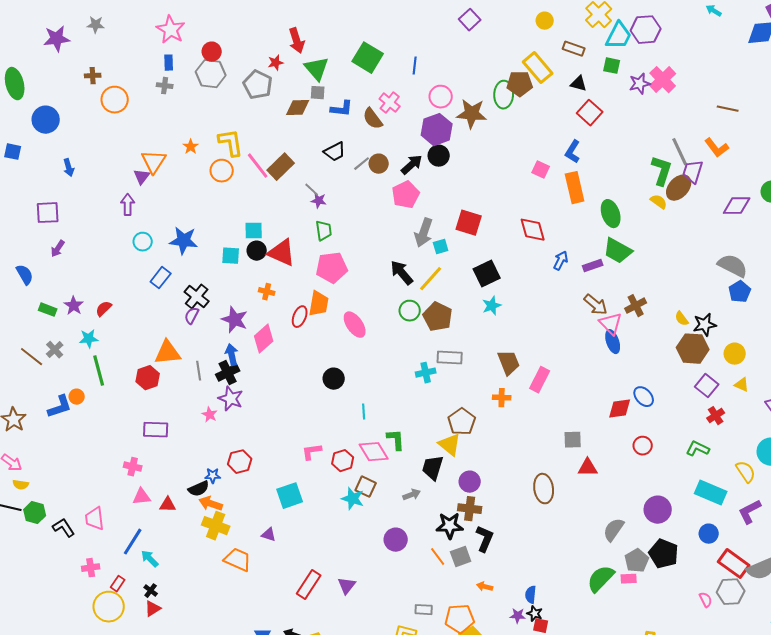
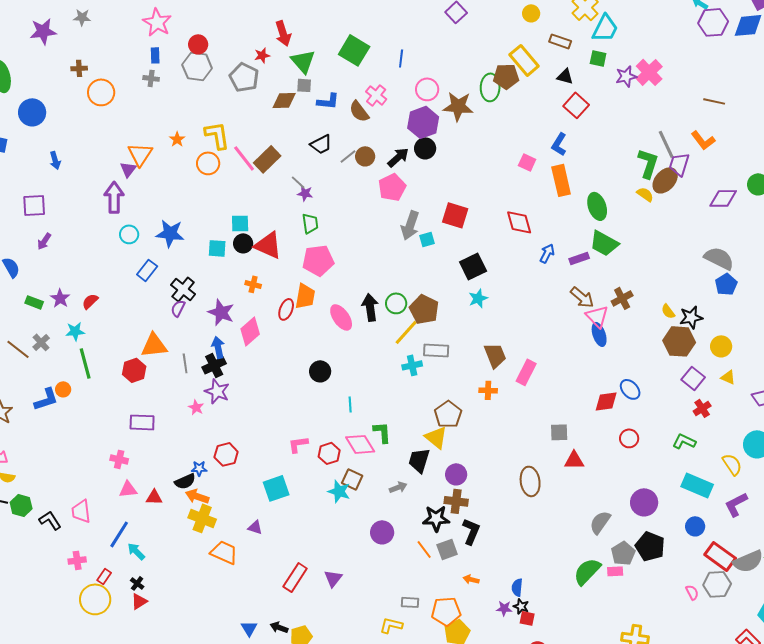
purple hexagon: (646, 30) -> (713, 22), moved
purple arrow: (128, 205) -> (114, 197), size x1.4
black arrow: (402, 273) -> (370, 307), moved, turned 32
yellow line: (431, 279) -> (406, 332), moved

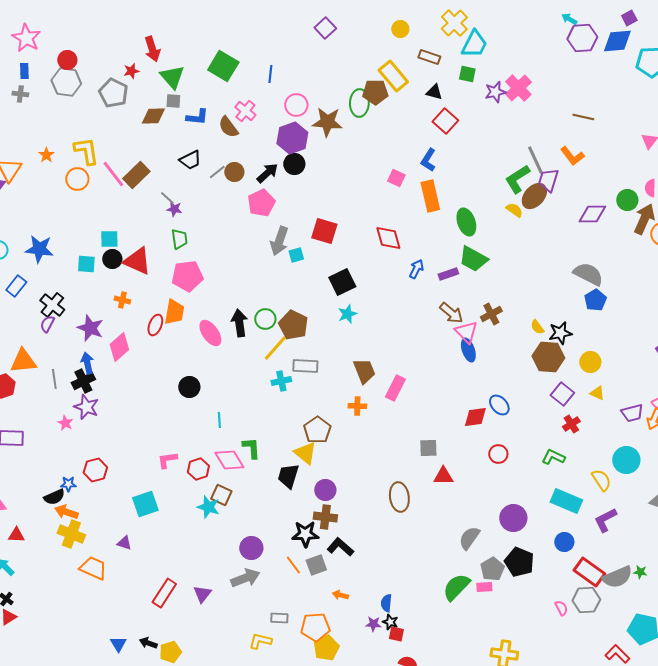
green L-shape: (648, 163) -> (517, 179), turned -140
gray arrow: (398, 487) -> (245, 578), moved, size x1.6
red triangle: (154, 497) -> (16, 535), moved
black L-shape: (471, 531) -> (340, 547), turned -72

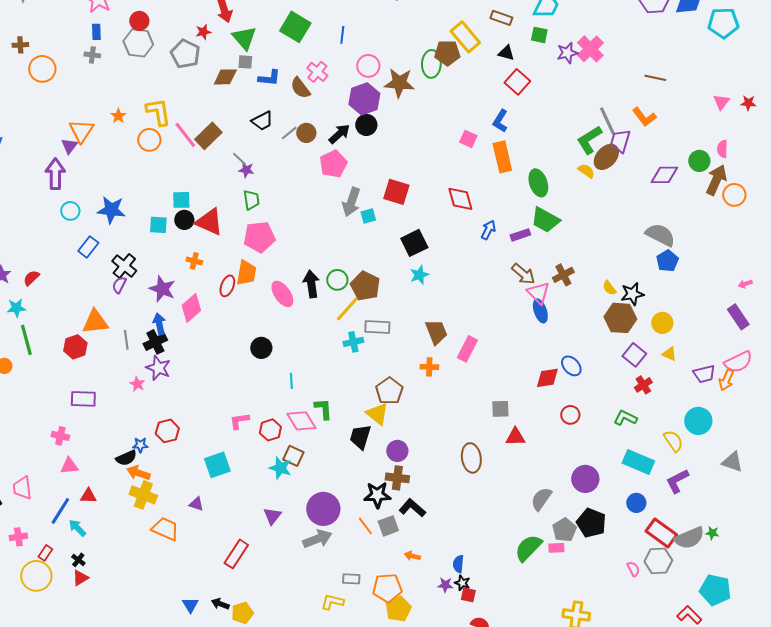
purple circle: (251, 548) -> (323, 509), size x1.4
purple triangle: (202, 594) -> (272, 516), moved

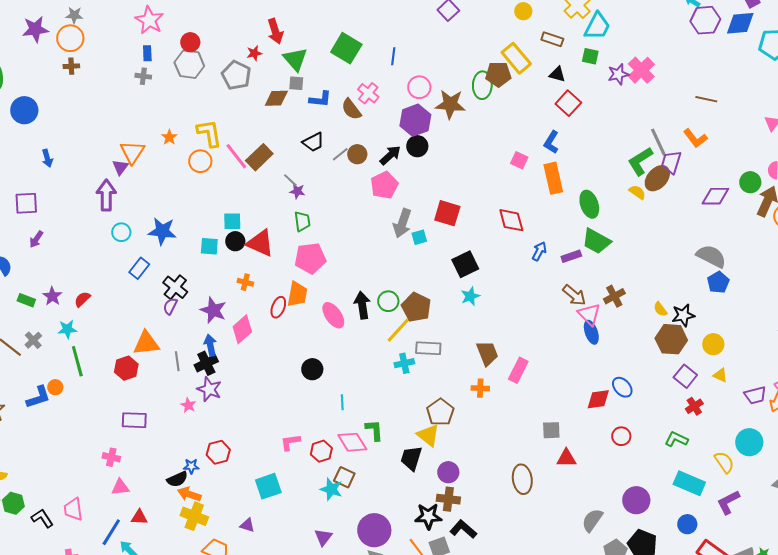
orange circle: (42, 69) -> (70, 38), moved

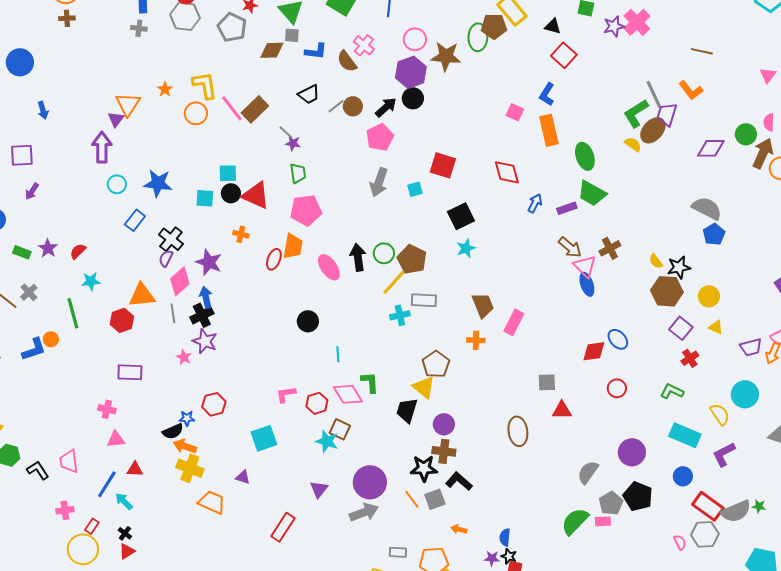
gray arrow: (402, 223) -> (379, 182), moved
cyan star: (67, 329) -> (91, 281), moved
pink diamond: (242, 329) -> (180, 281), moved

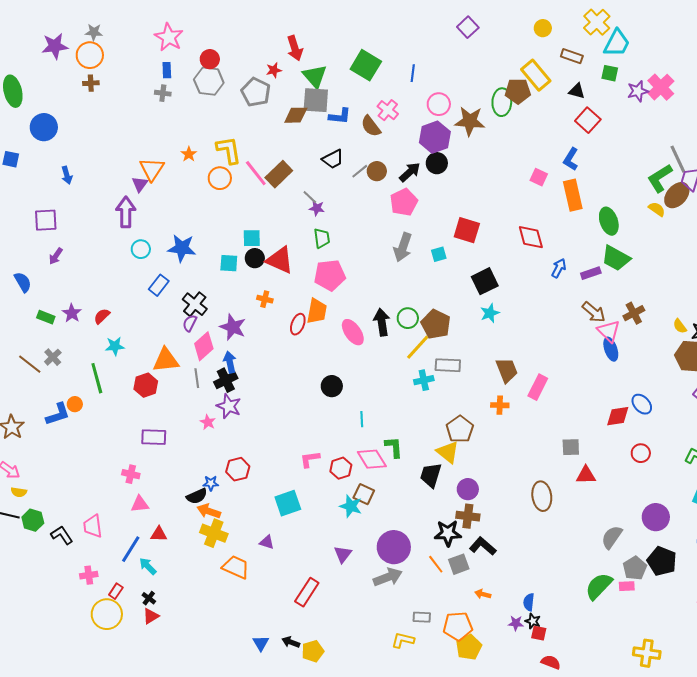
gray square: (292, 35) -> (316, 100), size x1.8

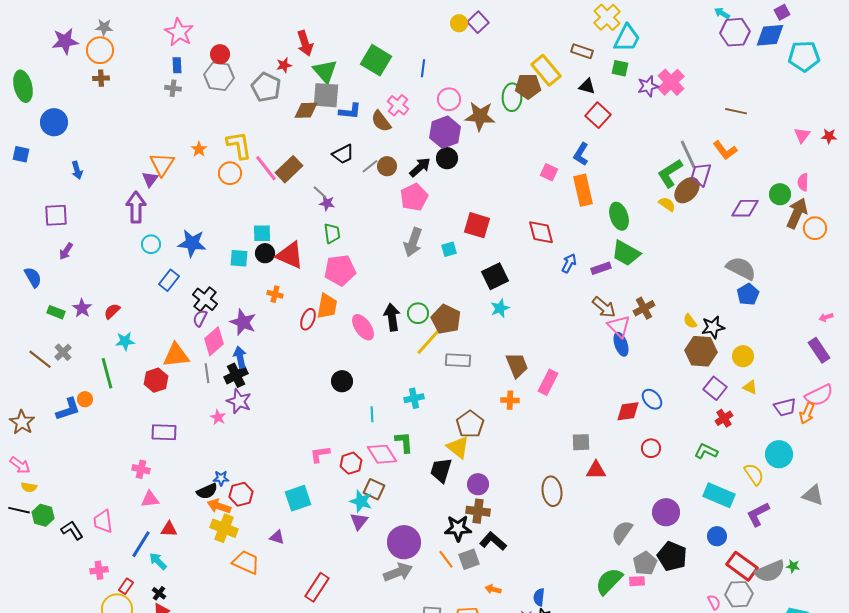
yellow circle: (543, 28) -> (459, 23), moved
cyan cross: (424, 380) -> (414, 398), moved
red hexagon: (238, 469) -> (241, 494), moved
purple triangle: (343, 554) -> (359, 521), moved

